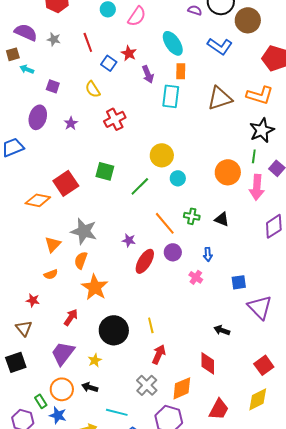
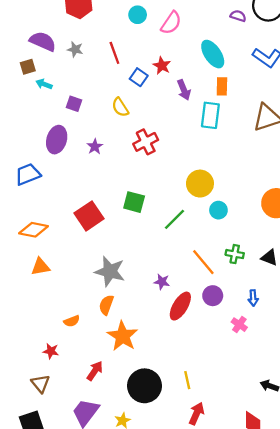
orange diamond: (38, 200) -> (34, 230), moved
orange triangle: (53, 244) -> (40, 267), moved, turned 36

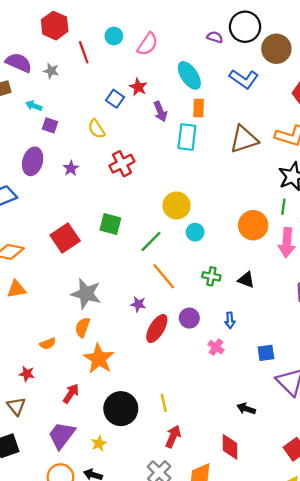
red line: (114, 53) -> (84, 52), moved
cyan arrow: (44, 84) -> (34, 106), moved
orange line: (203, 262) -> (164, 276), moved

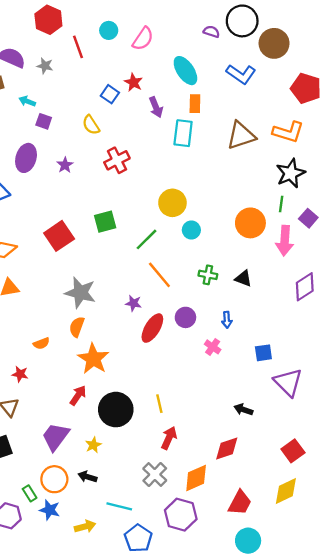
green square: (110, 224) -> (105, 222), turned -30
red arrow: (71, 394) -> (78, 395), moved
red diamond: (230, 447) -> (227, 449), turned 72

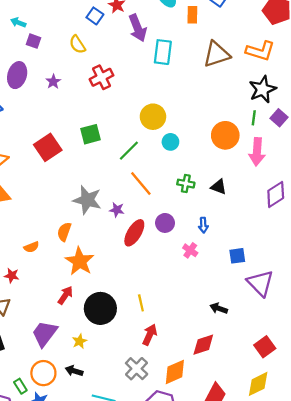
orange rectangle: (195, 104) -> (192, 15), moved
purple arrow: (156, 107) -> (138, 28), size x1.4
purple square: (308, 218) -> (279, 118), moved
gray star: (80, 293) -> (87, 200), moved

